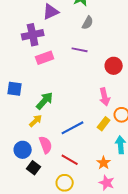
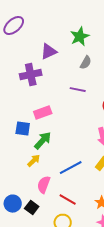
pink rectangle: (45, 58) -> (43, 113), moved
blue square: (15, 89) -> (23, 129), moved
pink semicircle: (46, 145) -> (44, 185), turned -138
blue circle: (23, 150) -> (13, 204), moved

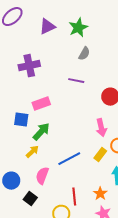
purple triangle: (49, 52) -> (47, 27), moved
red line: (68, 200) -> (74, 197), moved, turned 54
blue circle: (13, 204) -> (11, 181), moved

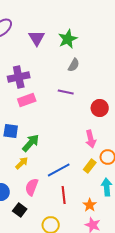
purple triangle: (47, 27) -> (37, 38), turned -36
pink rectangle: (41, 104) -> (27, 100), moved
red line: (74, 197) -> (64, 195), moved

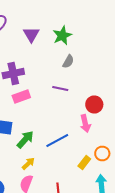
pink arrow: (91, 139) -> (85, 124), moved
yellow arrow: (22, 163) -> (28, 164), moved
blue line: (59, 170) -> (57, 140), moved

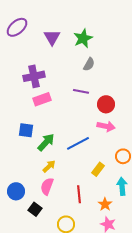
red circle: (94, 104) -> (106, 104), moved
pink arrow: (85, 124) -> (106, 126), turned -66
yellow rectangle: (84, 162) -> (98, 169), moved

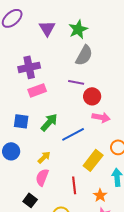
gray semicircle: (89, 64) -> (84, 55), size x1.5
red circle: (106, 104) -> (92, 96), moved
green arrow: (46, 142) -> (49, 122), moved
yellow rectangle: (98, 169) -> (93, 160), size x1.5
blue circle: (16, 191) -> (11, 151), moved

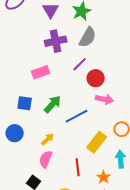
purple cross: (29, 67) -> (56, 41), moved
purple line: (76, 82) -> (80, 64), turned -56

